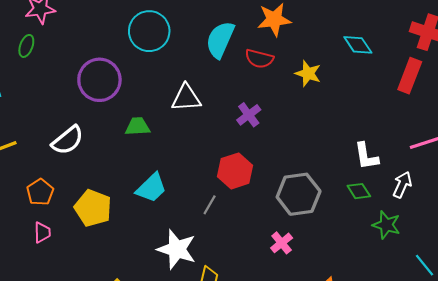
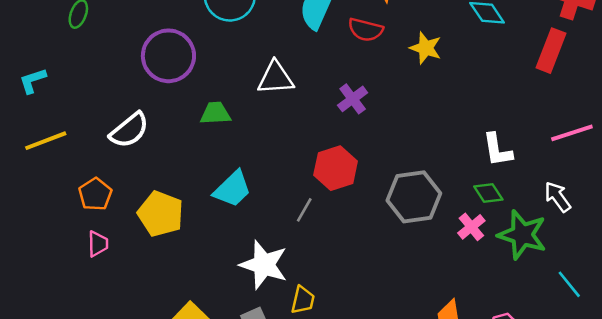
white arrow: (402, 185) -> (558, 197), moved, turned -60
green star: (386, 225) -> (522, 235), size x1.4
pink cross: (282, 243) -> (471, 227), moved

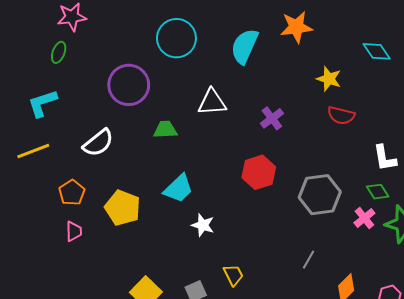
red semicircle: (366, 30) -> (341, 115), moved
cyan L-shape: (33, 81) -> (42, 103), moved, size x1.4
gray line: (304, 210) -> (309, 260), moved
white star: (264, 265) -> (203, 225), moved, size x0.6
yellow trapezoid: (303, 300) -> (233, 275), turned -40

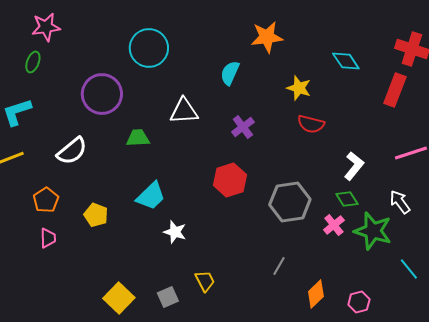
cyan semicircle: (245, 46) -> (230, 73), moved, size x0.7
white L-shape: (385, 158) -> (354, 166), turned -132
yellow pentagon: (123, 208) -> (96, 215), size x0.7

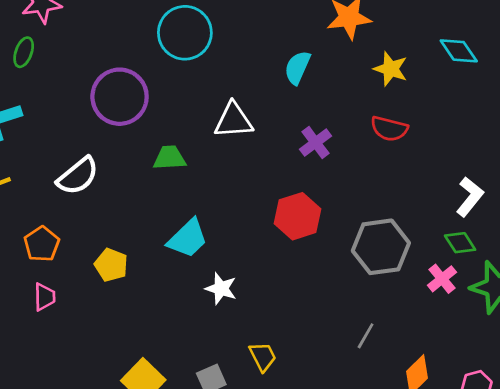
yellow star: (299, 88) -> (391, 69), moved
red semicircle: (311, 124) -> (389, 129), moved

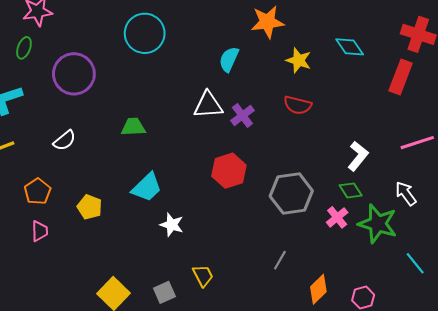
purple circle: (120, 97) -> (74, 74), moved
white triangle: (234, 120) -> (208, 105), moved
white semicircle: (78, 176) -> (65, 140), size x0.7

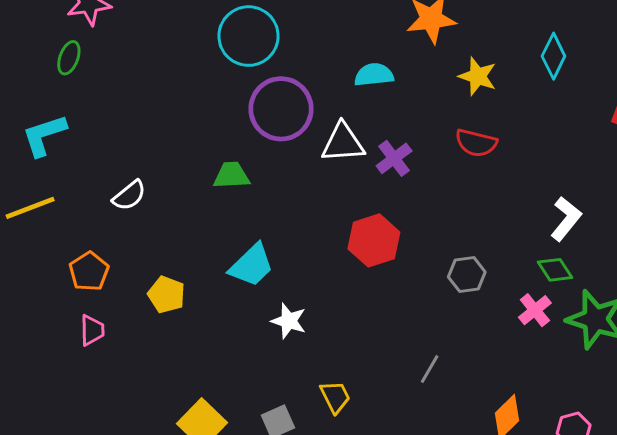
cyan diamond: (350, 47) -> (554, 56), turned 60
cyan semicircle: (229, 59) -> (374, 75), turned 60
purple circle: (74, 74) -> (281, 109), moved
gray hexagon: (291, 194) -> (467, 274), size x0.6
gray line: (280, 260) -> (430, 369), moved

